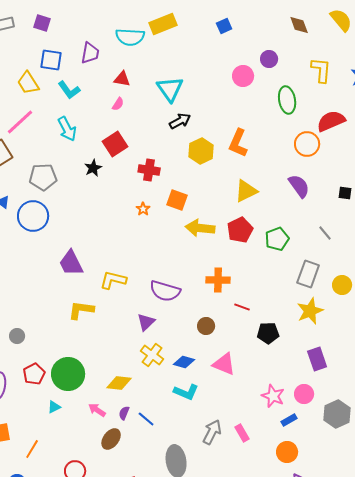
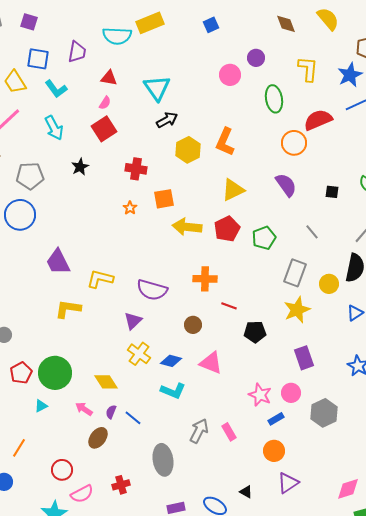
red square: (115, 144) -> (104, 129), moved
orange square: (177, 200) -> (164, 199), turned -30
yellow diamond: (119, 383) -> (106, 382), turned 50

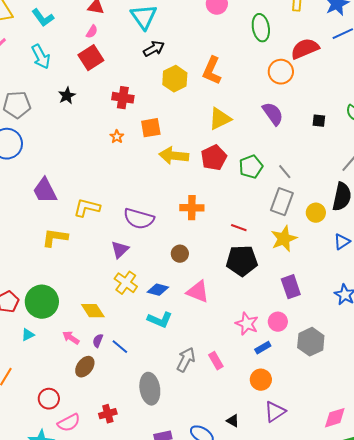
gray line: (312, 232) -> (285, 172), moved
red line: (229, 306) -> (239, 228), moved
black pentagon: (255, 332) -> (242, 261), size x1.4

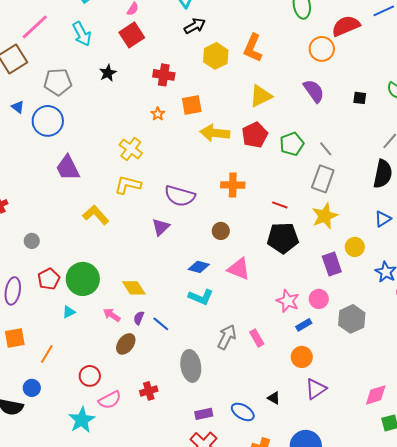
purple trapezoid: (45, 191) -> (68, 168), moved
yellow circle: (316, 213) -> (355, 247), moved
yellow L-shape: (55, 238) -> (96, 215), turned 40
yellow cross: (126, 283) -> (131, 149), moved

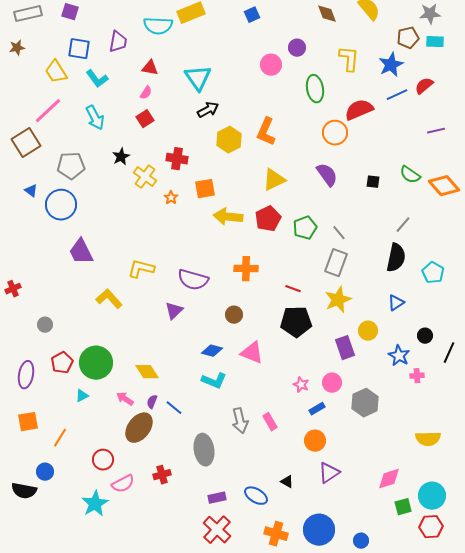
red square: (132, 35) -> (145, 119), size x0.7
yellow cross: (131, 149) -> (145, 177), moved
pink star: (288, 301) -> (301, 385), size x0.7
gray arrow: (227, 337) -> (240, 421), turned 140
brown ellipse: (126, 344) -> (139, 428), size x1.4

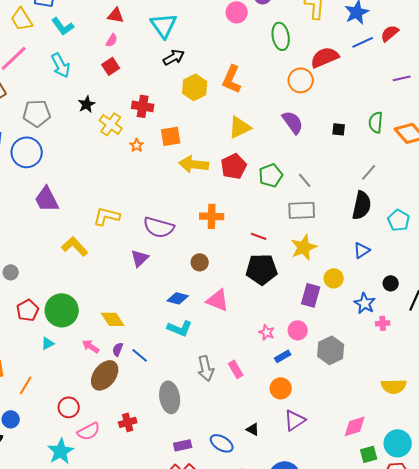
green semicircle: (410, 175) -> (376, 122), turned 60
gray rectangle: (336, 263) -> (302, 210), turned 68
purple rectangle: (345, 348) -> (311, 295), turned 35

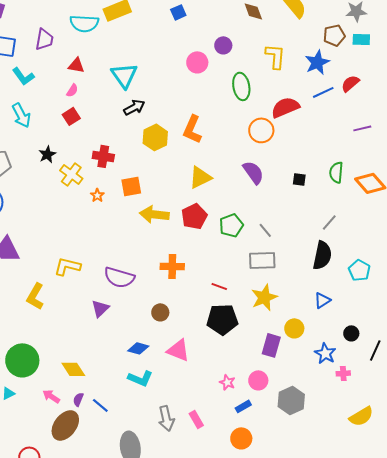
yellow L-shape: (75, 246) -> (35, 296), turned -108
yellow semicircle: (394, 386) -> (361, 416), moved, turned -30

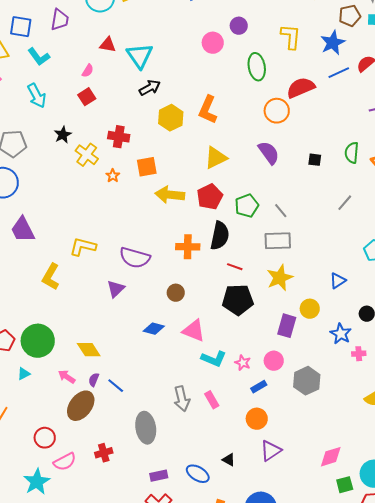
red triangle: (76, 65) -> (108, 45), moved
black semicircle: (322, 255) -> (220, 236), moved
cyan L-shape: (140, 378) -> (214, 359), moved

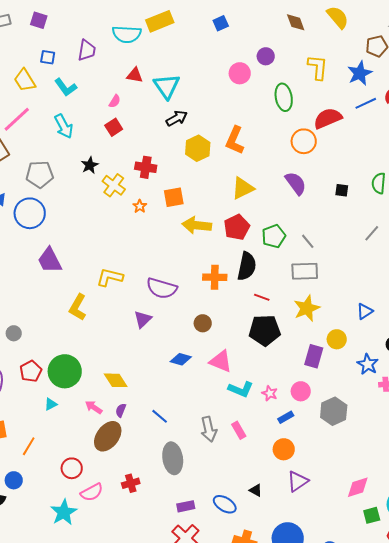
blue square: (21, 27) -> (48, 57), size x0.7
blue line: (116, 386) -> (160, 416), moved

